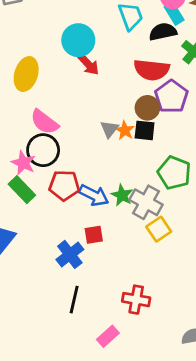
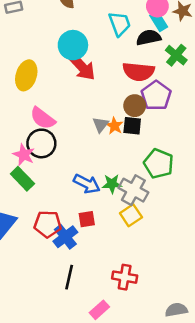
red arrow: (88, 64) -> (82, 67), size x1.4
red pentagon: (64, 185) -> (48, 224), moved
green star: (122, 195) -> (112, 184), turned -30
yellow square: (159, 229) -> (131, 215), moved

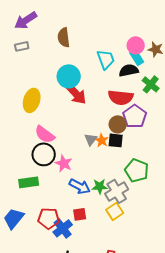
pink star: (24, 155) -> (64, 163), moved
green rectangle: (22, 179) -> (29, 182), turned -54
gray cross: (133, 190) -> (117, 191), turned 30

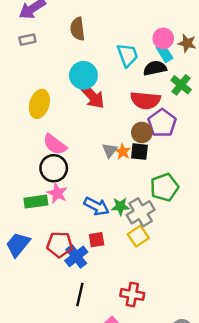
pink star: (64, 163) -> (57, 193), moved
green pentagon: (137, 170) -> (164, 187), turned 30

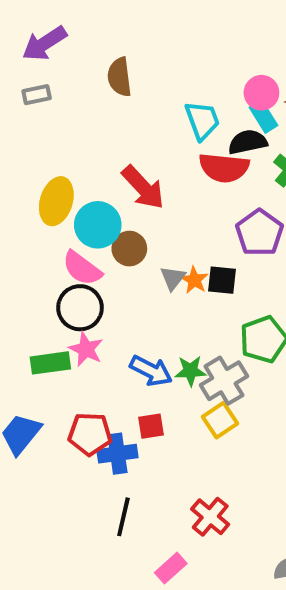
cyan circle: (83, 75) -> (98, 225), moved
red semicircle: (145, 100) -> (224, 168), moved
brown circle: (142, 132) -> (129, 249), moved
blue cross: (76, 256) -> (117, 454), turned 30
red cross: (132, 294) -> (210, 517), turned 30

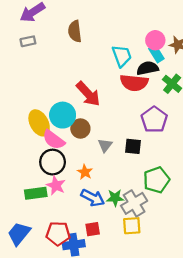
yellow ellipse: (56, 201) -> (39, 123), moved, turned -45
orange star: (194, 280) -> (85, 172), moved
yellow square: (220, 420) -> (132, 226), turned 30

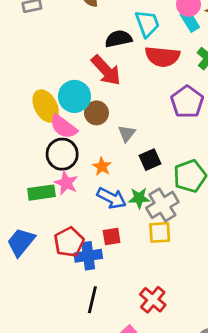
black semicircle: (147, 68) -> (118, 39), moved
black square: (133, 146) -> (150, 160), moved, turned -30
red pentagon: (58, 234) -> (69, 242), turned -30

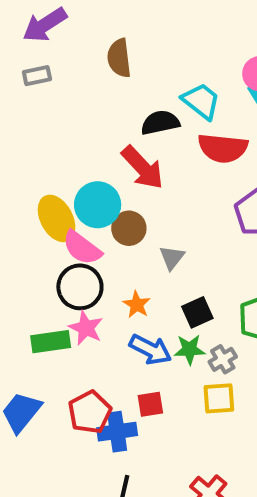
cyan trapezoid: (147, 24) -> (201, 101), turned -32
black square: (150, 160) -> (197, 312), moved
gray cross: (162, 205) -> (223, 359), size x0.6

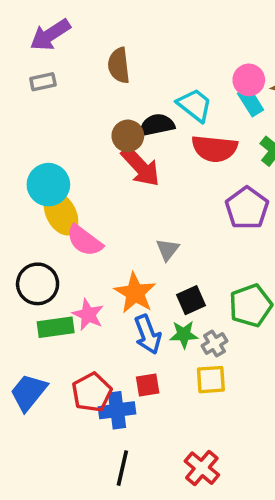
cyan circle: (98, 205) -> (48, 185), moved
brown circle: (129, 228) -> (128, 136), moved
black circle: (80, 287) -> (38, 284), moved
orange star: (137, 304) -> (135, 293), size x1.6
blue arrow: (150, 349) -> (148, 334), turned 42

